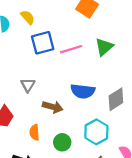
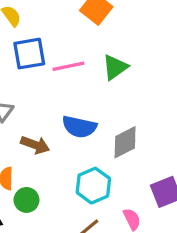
green circle: (62, 142) -> (27, 200), moved

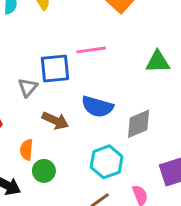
blue square: (29, 54) -> (55, 69), moved
green triangle: (115, 67) -> (158, 62), moved, turned 30

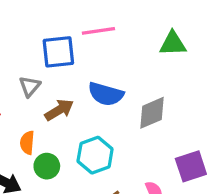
gray triangle: (28, 87) -> (30, 86), moved
brown arrow: (55, 121) -> (59, 110), turned -55
cyan hexagon: (107, 162) -> (95, 155), moved

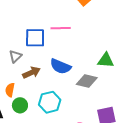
green triangle: (173, 44) -> (106, 60), moved
gray diamond: (152, 113) -> (87, 81), turned 30

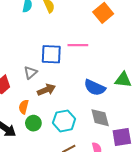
blue semicircle: (60, 66) -> (95, 88), moved
gray diamond: (87, 81) -> (100, 118), moved, turned 60

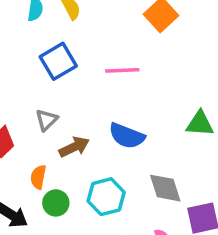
blue square: (51, 54) -> (58, 61), moved, turned -30
blue semicircle: (95, 88) -> (127, 136), moved

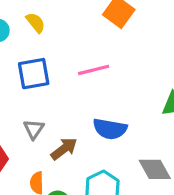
blue square: (58, 61) -> (34, 74), turned 32

